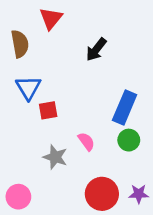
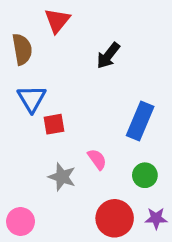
green circle: (129, 140) -> (145, 175), moved

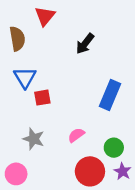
pink semicircle: (97, 159) -> (76, 135), moved, turned -90
green circle: (145, 175) -> (114, 148), moved
gray star: (62, 177) -> (34, 139), moved
purple star: (156, 218) -> (123, 171), turned 30

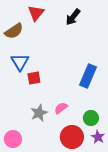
brown semicircle: (17, 39) -> (14, 31), turned 66
black arrow: (85, 44) -> (73, 17), moved
gray star: (34, 139) -> (39, 113), moved, turned 30

